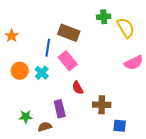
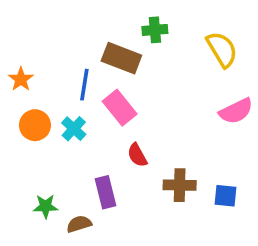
green cross: (104, 17) -> (155, 30), moved
orange star: (12, 36) -> (21, 79), moved
blue square: (120, 126) -> (225, 196), moved

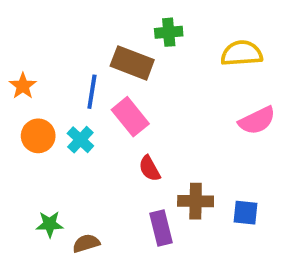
yellow semicircle: (222, 49) -> (242, 53), turned -63
purple rectangle: (106, 192) -> (161, 228), moved

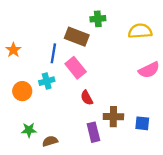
orange circle: (38, 136) -> (22, 91), moved
cyan cross: (80, 140) -> (47, 81), turned 32

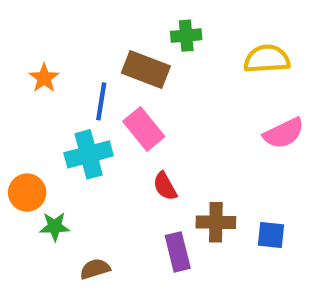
orange star: (13, 50) -> (44, 78), moved
cyan cross: (47, 81) -> (89, 154), size x1.5
orange circle: (22, 91) -> (27, 193), moved
green star: (29, 130) -> (55, 226), moved

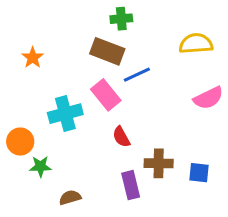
green cross: (186, 36) -> (121, 19), moved
blue line: (101, 101) -> (137, 75), moved, turned 56

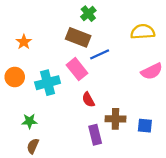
green cross: (121, 19) -> (88, 14), turned -35
orange circle: (20, 142) -> (15, 77), moved
brown semicircle: (70, 197) -> (33, 146), moved, turned -49

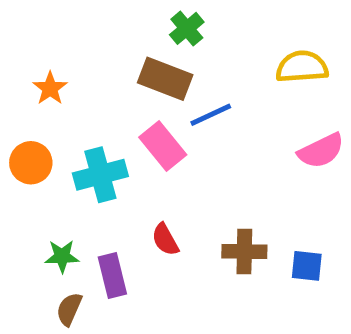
red semicircle: (88, 100) -> (165, 240), moved
purple rectangle: (95, 135) -> (112, 276), moved

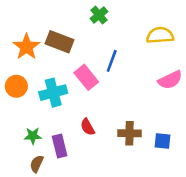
brown rectangle: (165, 79) -> (60, 42), moved
orange star: (50, 88) -> (26, 47), size x1.5
blue line: (211, 115) -> (112, 61), turned -45

